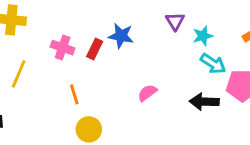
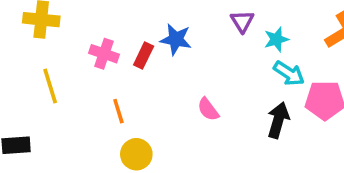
yellow line: (19, 74) -> (50, 86), turned -40
pink semicircle: (147, 93) -> (208, 109), turned -90
black arrow: (204, 102) -> (278, 120), turned 104

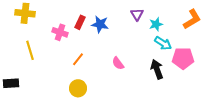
red rectangle: (144, 55) -> (80, 22), moved
orange line: (118, 111) -> (78, 59), moved, turned 56
black arrow: (278, 120) -> (157, 69), turned -36

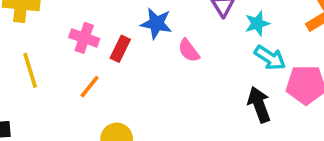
red rectangle: (80, 22) -> (120, 49), moved
orange line: (78, 59) -> (90, 87), moved
pink semicircle: (118, 63) -> (189, 51), moved

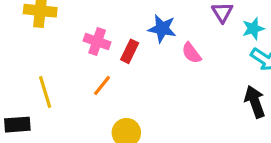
yellow line: (30, 70) -> (45, 92), moved

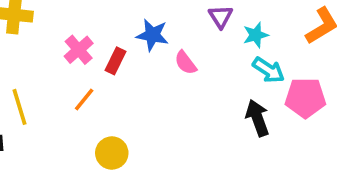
pink cross: (97, 42) -> (79, 50), turned 30

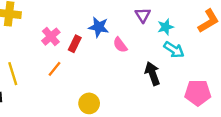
pink pentagon: (305, 98) -> (198, 93), moved
black arrow: (257, 118) -> (152, 74), moved
yellow circle: (112, 153) -> (89, 103), moved

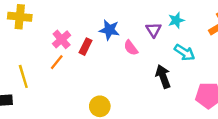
purple triangle: (143, 15) -> (154, 30), moved
cyan star: (166, 27) -> (176, 20), moved
orange line: (54, 69) -> (57, 62), moved

